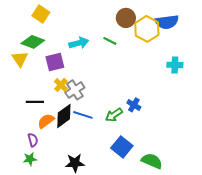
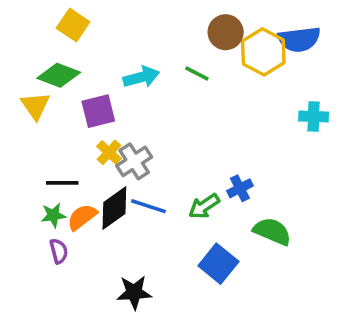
blue cross: (134, 105) -> (240, 188), turned 32
green star: (30, 159) -> (53, 215), moved
green semicircle: (152, 161) -> (272, 231), moved

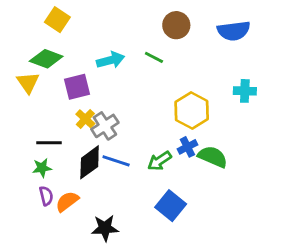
yellow hexagon: (263, 52) -> (192, 111), moved
orange semicircle: (82, 217) -> (67, 201), moved
green semicircle: (272, 231) -> (213, 157), moved

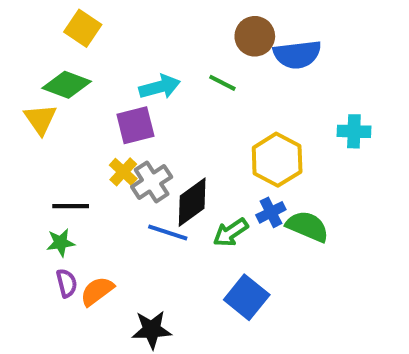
blue semicircle: (234, 31) -> (297, 54), moved
purple square: (77, 87) -> (135, 125), moved
black diamond: (90, 162) -> (192, 202), moved

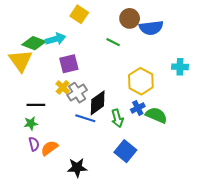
yellow square: (83, 28) -> (79, 14), moved
cyan arrow: (160, 87) -> (56, 39), moved
yellow triangle: (40, 119) -> (21, 61), size x1.4
green arrow: (231, 233) -> (117, 118), turned -72

